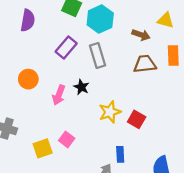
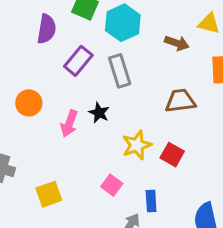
purple semicircle: (28, 20) -> (47, 29), moved
brown trapezoid: (145, 64) -> (180, 101), moved
pink square: (67, 139) -> (112, 185), moved

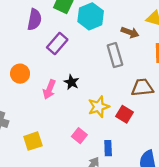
gray rectangle: (120, 71) -> (115, 55), moved
brown trapezoid: (180, 101) -> (142, 87), moved

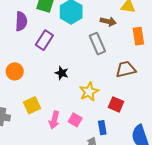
pink arrow: (49, 89) -> (54, 120), moved
red square: (124, 114) -> (116, 104), moved
yellow square: (33, 141) -> (32, 105), moved

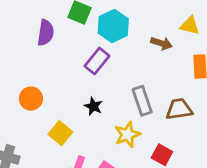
purple rectangle: (44, 40) -> (97, 61), moved
gray rectangle: (97, 44) -> (142, 101), moved
yellow square: (32, 105) -> (60, 133), moved, turned -30

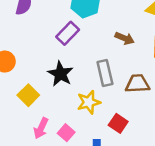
brown arrow: (162, 43) -> (125, 38), moved
black star: (93, 106) -> (60, 74), size x1.5

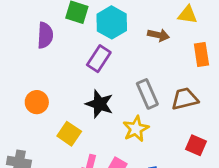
brown arrow: (125, 38) -> (158, 35), moved
red square: (118, 123) -> (196, 145), moved

